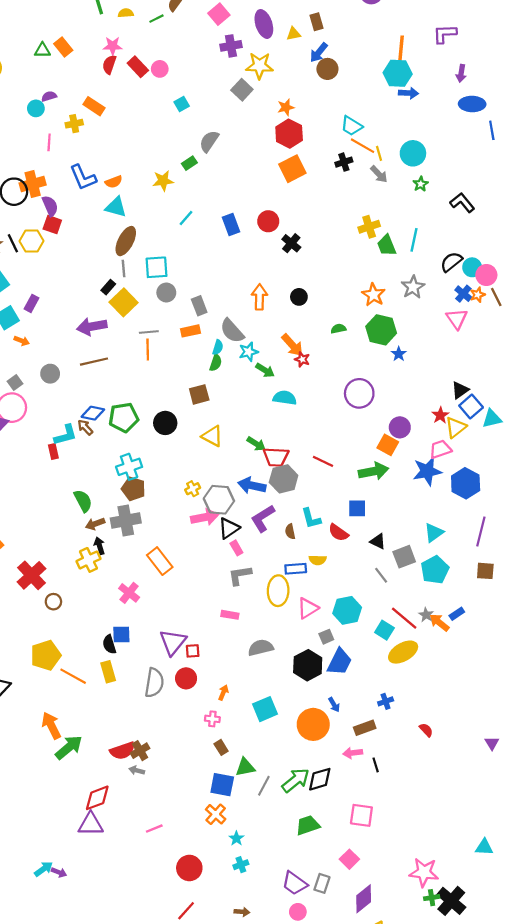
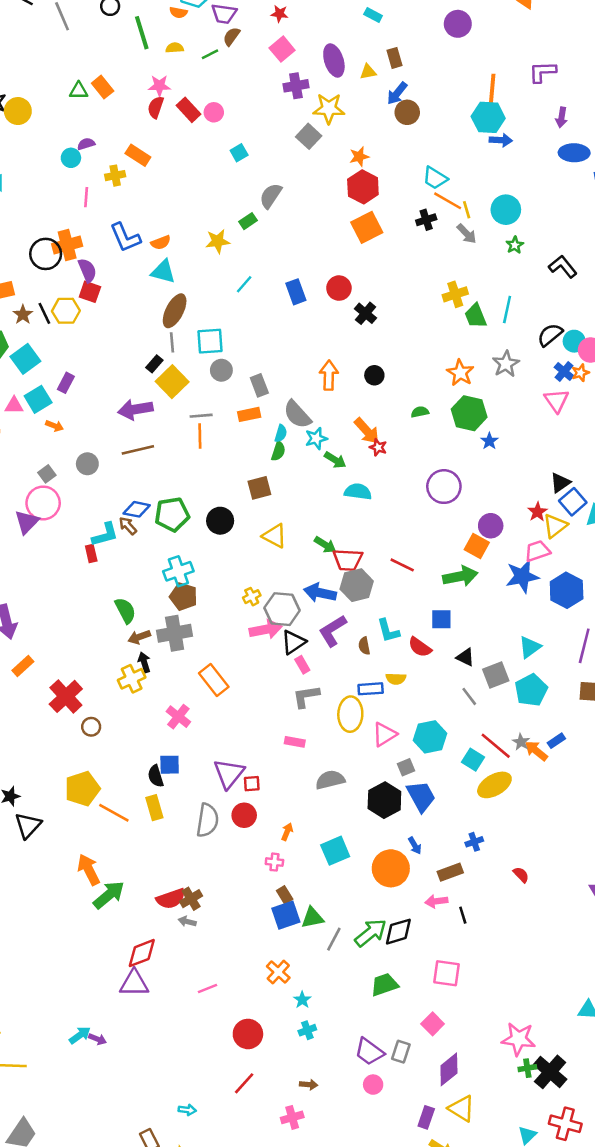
blue trapezoid: (339, 662) -> (421, 796), turned -56
blue square: (222, 785) -> (286, 915), moved, turned -30

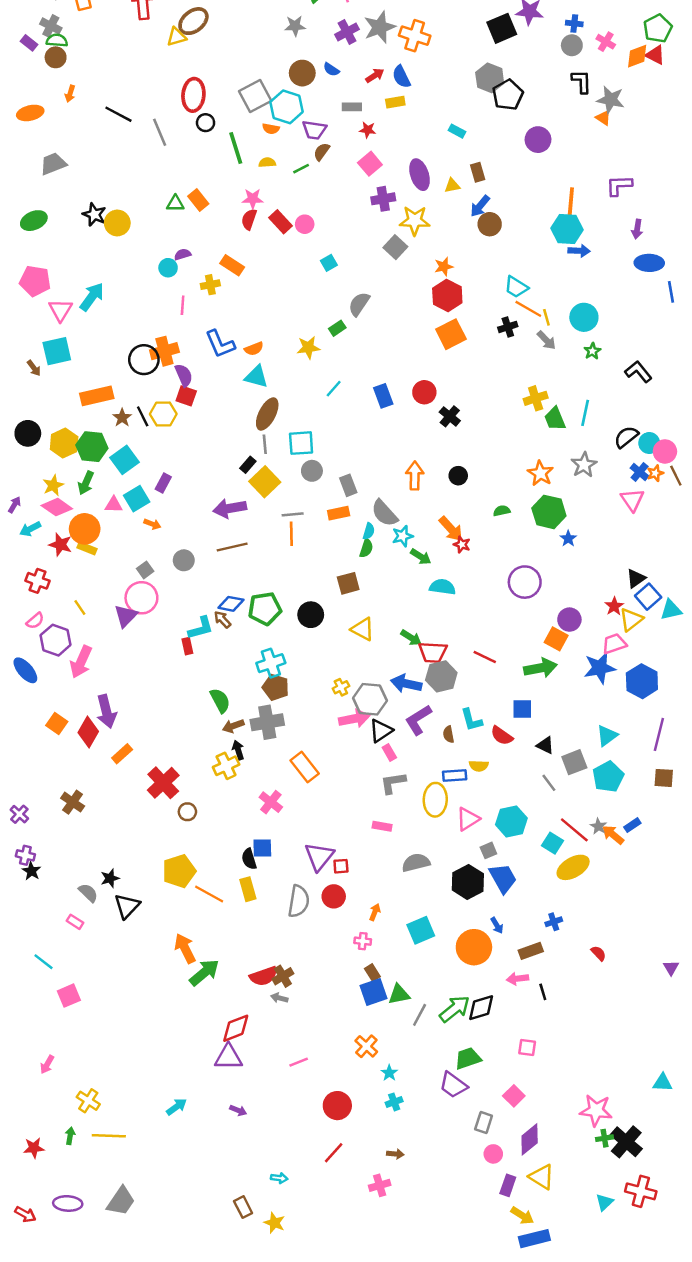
pink square: (446, 973) -> (527, 1048), size x0.7
purple arrow: (97, 1039) -> (238, 1110), moved
purple trapezoid: (369, 1052) -> (453, 1085), moved
pink circle: (373, 1085) -> (493, 1154), moved

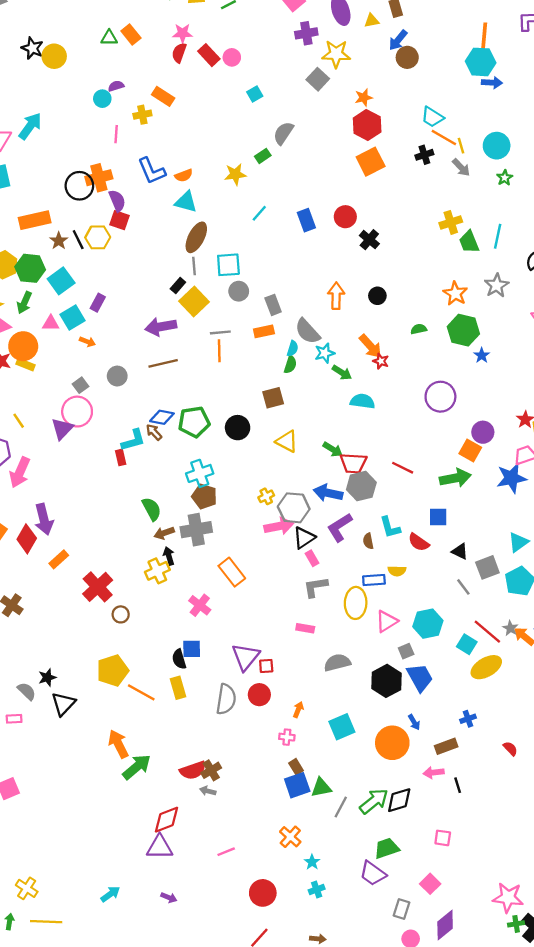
pink rectangle: (75, 922) -> (14, 719), turned -35

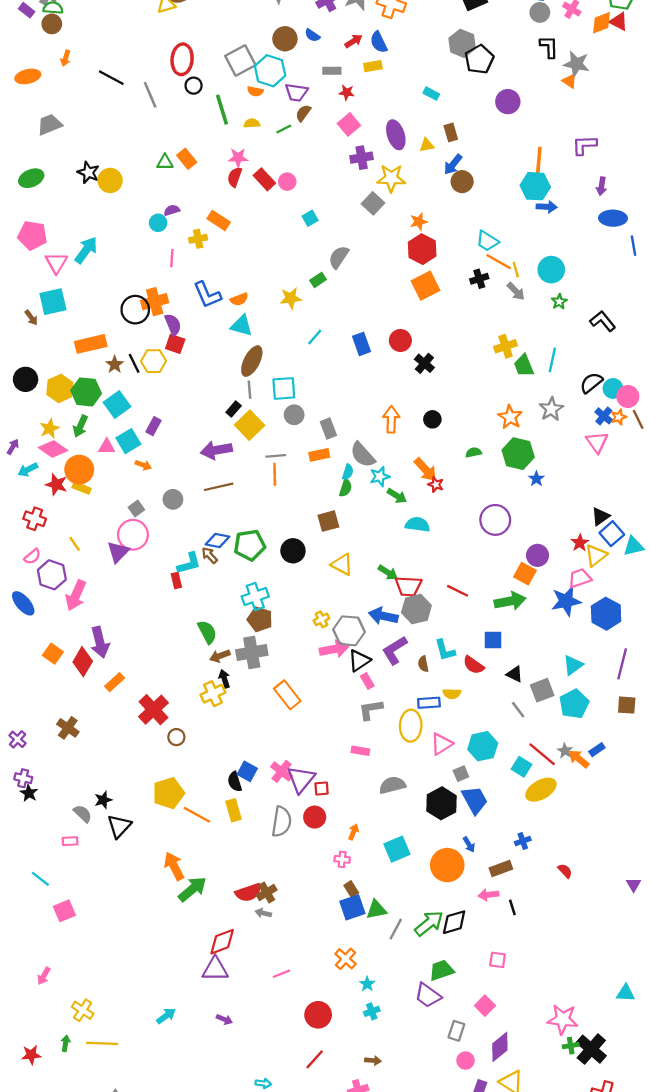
pink cross: (200, 605) -> (282, 771), moved
blue square: (192, 649) -> (247, 771), turned 30

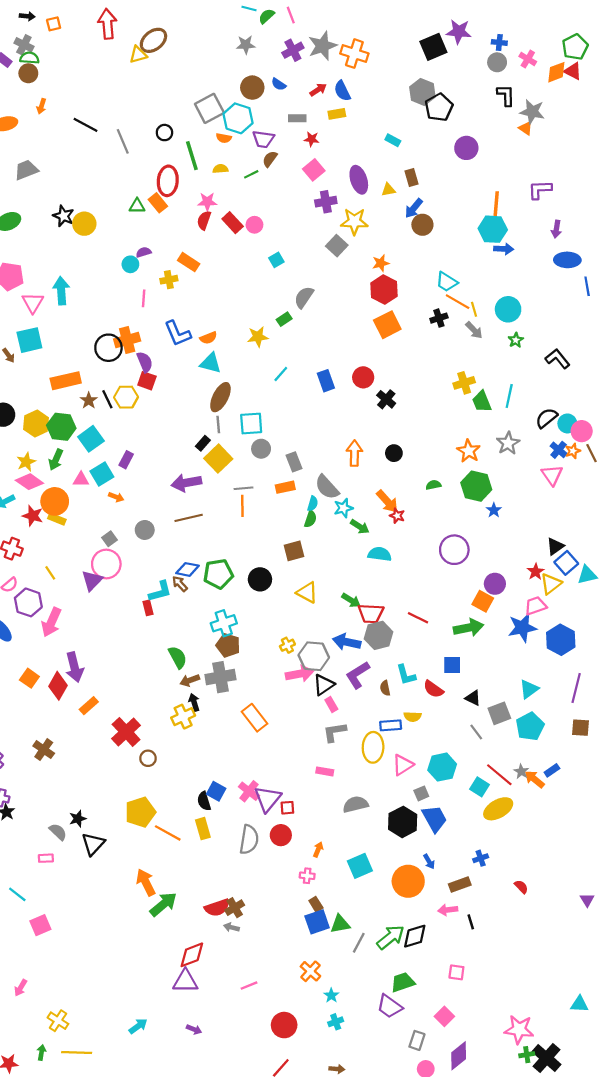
red ellipse: (182, 59) -> (168, 181), moved
cyan arrow: (86, 250) -> (61, 291), turned -40

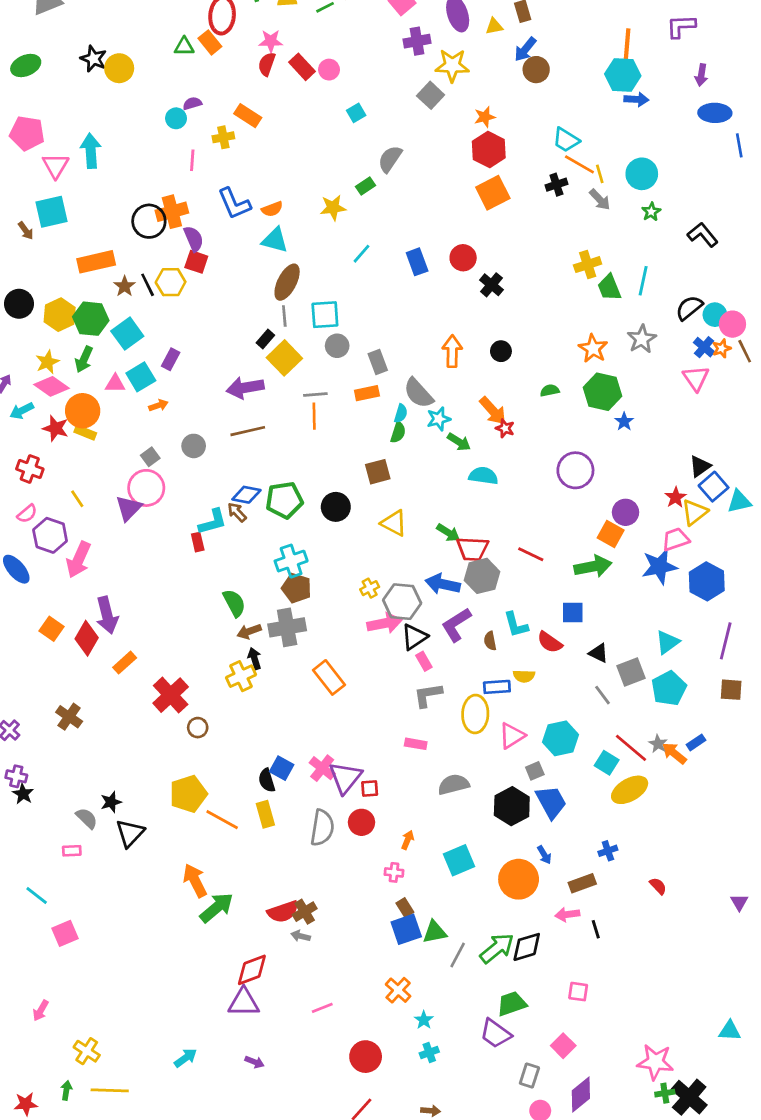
orange arrow: (116, 497) -> (158, 405), turned -40

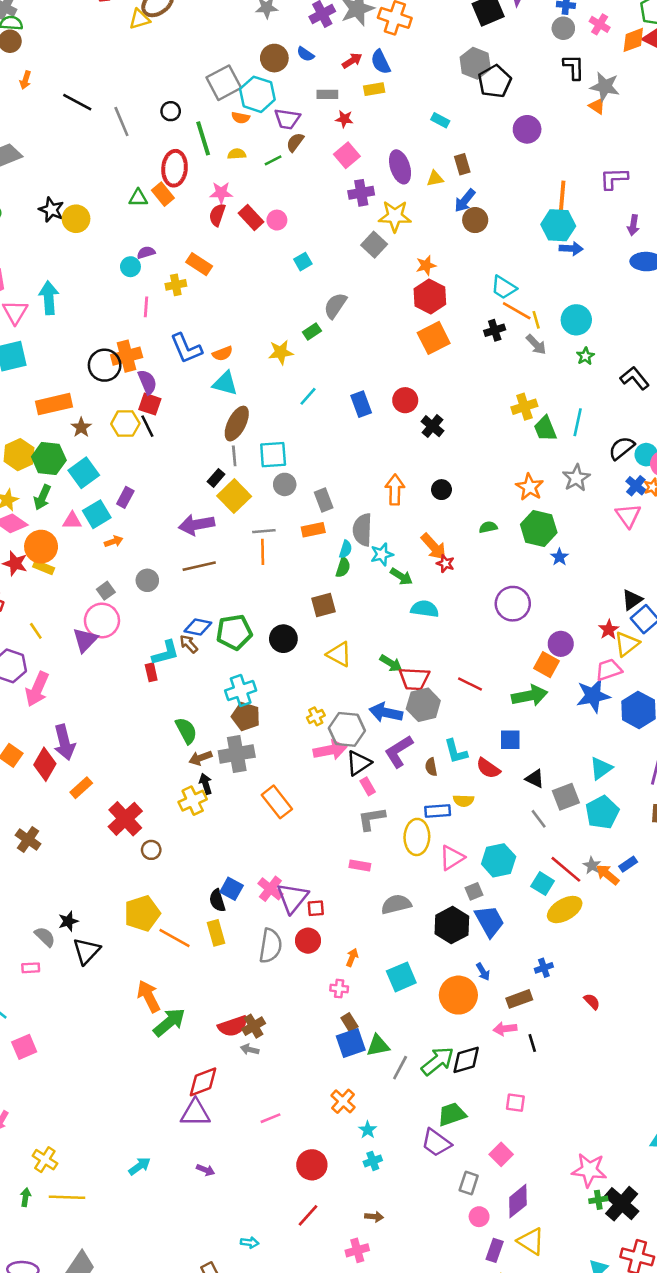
black line: (148, 285) -> (147, 426), moved
gray semicircle: (418, 393) -> (362, 530), turned 44

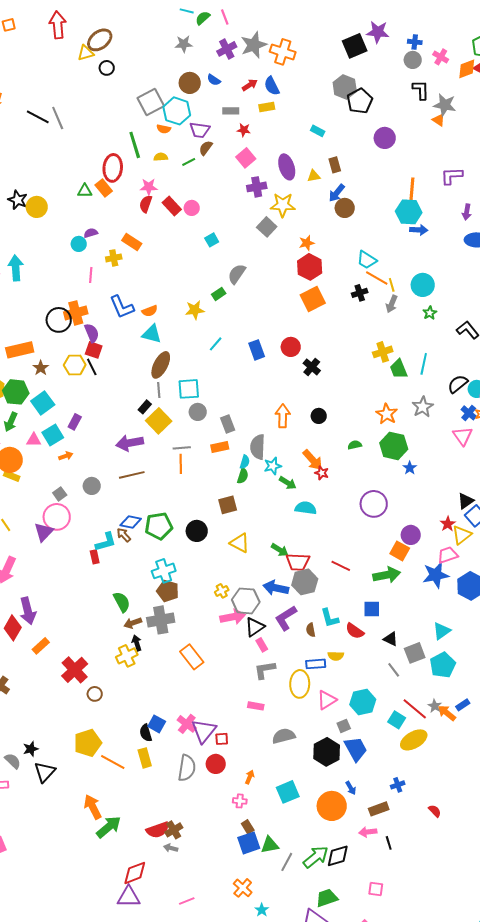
black circle: (171, 111) -> (107, 68), moved
gray line: (121, 122) -> (58, 118), moved
gray arrow: (536, 344) -> (392, 304), turned 66

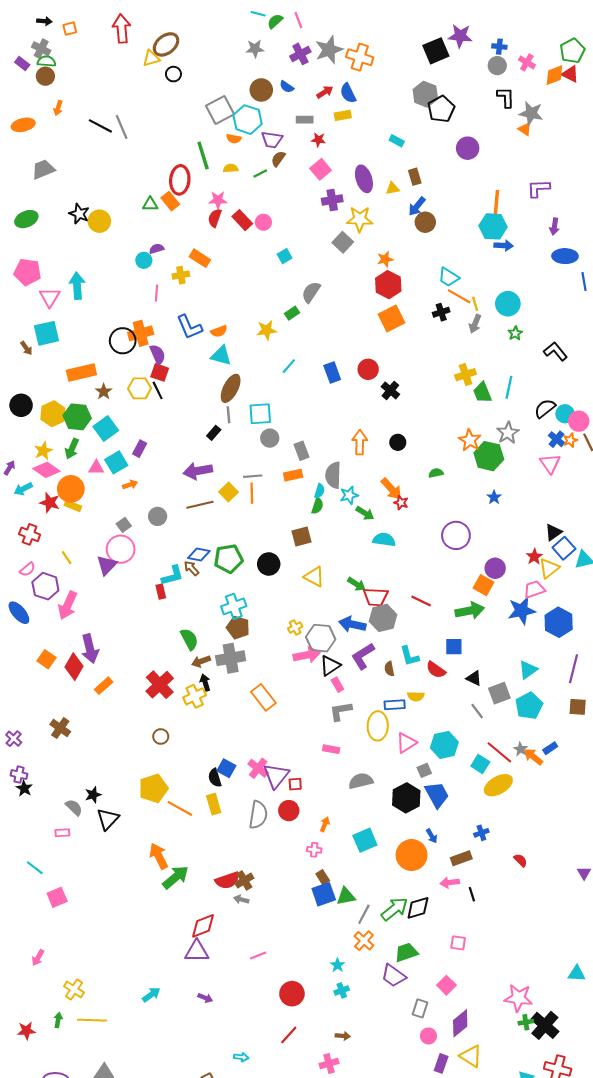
yellow square: (159, 421) -> (228, 492), moved, size x0.7
green hexagon: (394, 446) -> (489, 456), moved
red cross: (75, 670) -> (160, 685), moved
orange cross: (243, 888) -> (364, 941), moved

